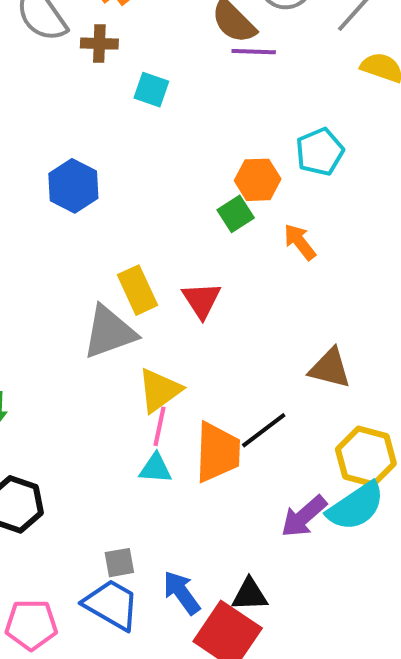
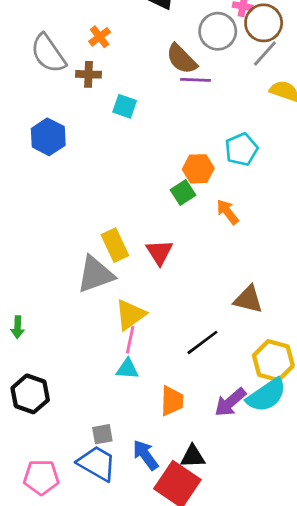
blue hexagon: (73, 186) -> (48, 137), moved
orange trapezoid: (218, 452) -> (172, 401), moved, size x0.7

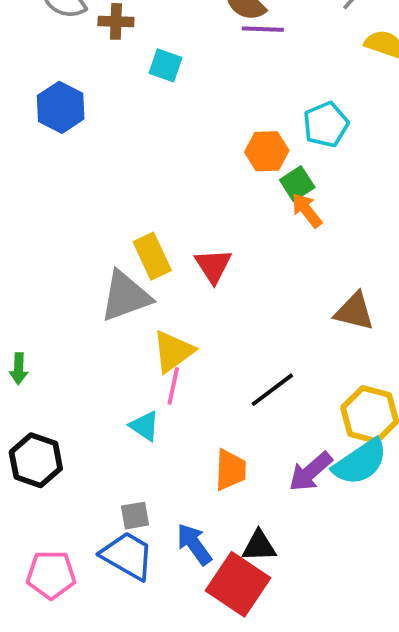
green square: (183, 192) -> (297, 184), moved
brown triangle: (248, 299) -> (354, 311), moved
cyan triangle: (127, 369) -> (145, 426), moved, turned 30

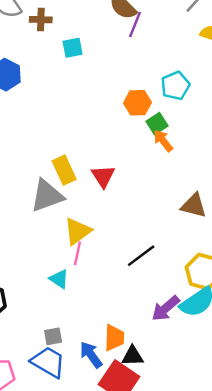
purple line: (263, 29) -> (135, 24), turned -70
cyan square: (166, 65) -> (73, 48), turned -30
orange trapezoid: (230, 470) -> (114, 338), moved

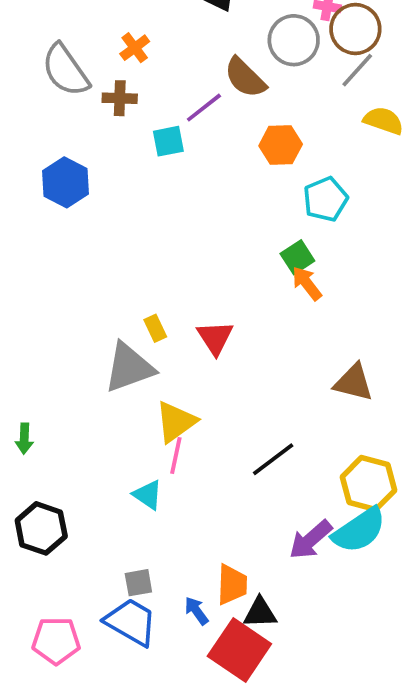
purple line: (135, 24) -> (204, 108), moved, turned 30
orange hexagon: (137, 103) -> (281, 145), moved
yellow rectangle: (64, 170) -> (155, 328), size x0.6
blue arrow: (91, 355) -> (196, 611), size x0.7

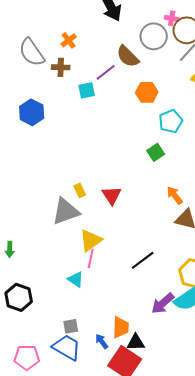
orange arrow: (307, 283) -> (175, 195), moved

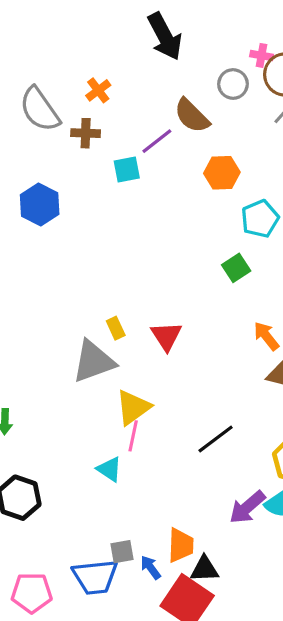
gray circle: (154, 36) -> (233, 84), size x0.7
gray square: (71, 326) -> (122, 552), moved
blue trapezoid: (67, 347) -> (95, 577), turned 144

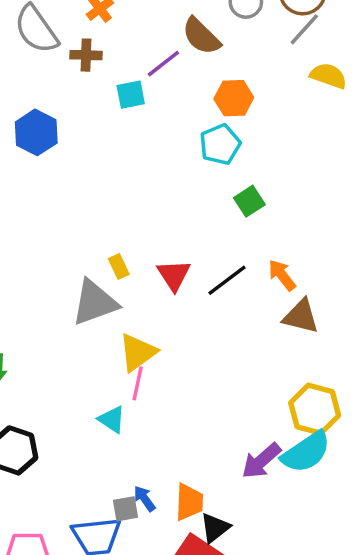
cyan pentagon: (260, 219) -> (220, 144), moved
black line: (216, 439) -> (227, 280), moved
blue arrow: (151, 567) -> (144, 499), moved
black triangle: (204, 569) -> (215, 528), turned -36

